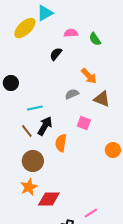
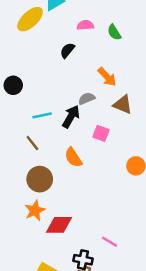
black arrow: (45, 126) -> (71, 117), moved
orange semicircle: (61, 143) -> (73, 157), turned -42
pink line: (91, 213) -> (109, 242), turned 64

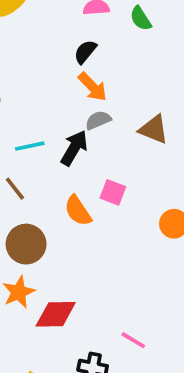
black semicircle: (67, 50) -> (85, 52), moved
orange arrow: (107, 77) -> (93, 87), moved
pink square: (101, 133) -> (113, 192), moved

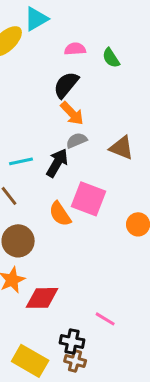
black semicircle: (85, 52) -> (66, 85), size x1.4
pink square: (113, 192) -> (89, 199), size x1.6

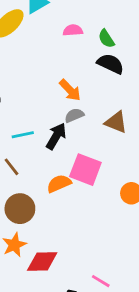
black semicircle: (66, 85) -> (110, 64), moved, turned 76
orange semicircle: (60, 214) -> (59, 184), turned 100

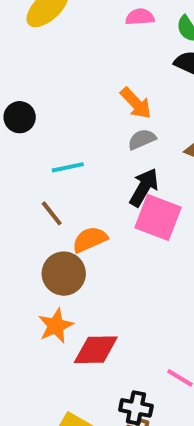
black arrow: (56, 136) -> (144, 187), moved
orange semicircle: (59, 184) -> (90, 239), moved

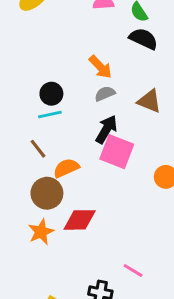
black circle: (20, 117) -> (51, 94), moved
red diamond: (96, 350) -> (80, 220), moved

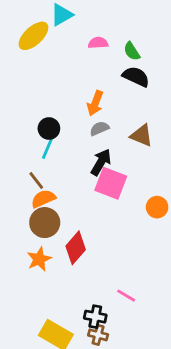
orange arrow: (100, 67) -> (95, 103), turned 65
cyan line: (50, 114) -> (48, 148), turned -55
orange semicircle: (66, 168) -> (43, 199), moved
red diamond: (80, 220) -> (76, 248), turned -48

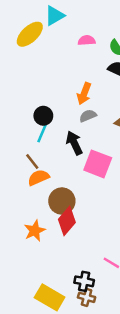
black arrow: (101, 162) -> (74, 143), moved, turned -55
brown circle: (45, 223) -> (62, 201), moved

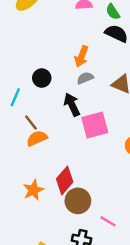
cyan line: (42, 133) -> (15, 97), moved
pink square: (98, 164) -> (95, 125), turned -36
brown circle: (62, 201) -> (78, 201), moved

